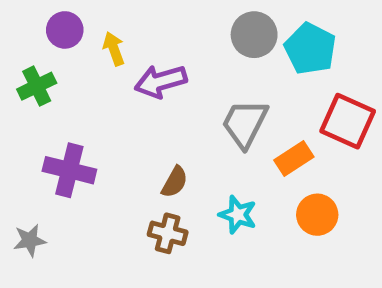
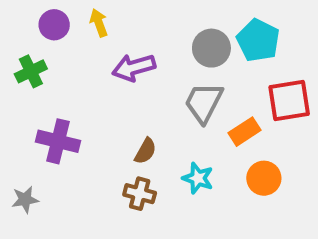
gray circle: (254, 35) -> (211, 48), moved
yellow arrow: (114, 49) -> (99, 23), moved
red square: (348, 121) -> (289, 101), turned -33

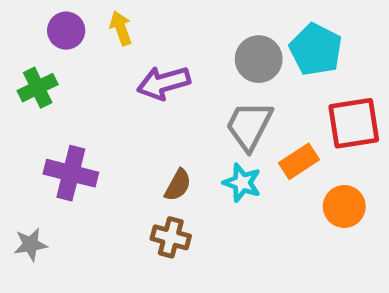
cyan star: (198, 178) -> (242, 183), moved
orange circle: (264, 178) -> (344, 206), moved

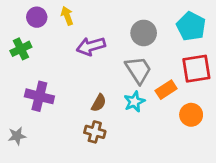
cyan pentagon: (316, 50) -> (191, 26), moved
gray trapezoid: (249, 126) -> (138, 70), turned 120
cyan star: (242, 183) -> (134, 102), turned 30

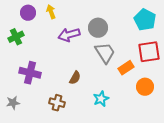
gray circle: (144, 33) -> (98, 28), moved
cyan star: (134, 102) -> (101, 99), moved
brown cross: (95, 132) -> (57, 103), moved

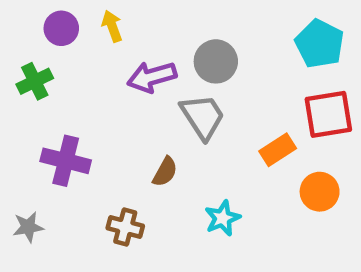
gray trapezoid: (105, 53) -> (203, 117), moved

